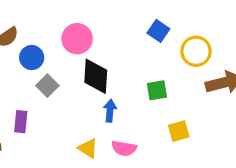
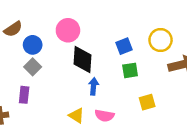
blue square: (158, 31) -> (124, 46), moved, turned 35
gray square: (47, 86) -> (33, 67), moved

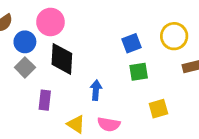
pink circle: (68, 30) -> (50, 22), moved
black diamond: (83, 60) -> (62, 59), moved
purple rectangle: (24, 95) -> (45, 100), moved

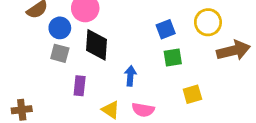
gray square: (25, 67) -> (60, 53), turned -30

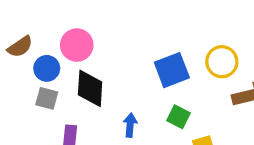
blue square: (166, 29) -> (172, 70), size x1.5
green square: (173, 58) -> (178, 117), moved, turned 36

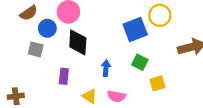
yellow circle: (222, 62) -> (160, 15), moved
gray square: (47, 98) -> (36, 49), moved

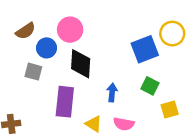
purple rectangle: (64, 76) -> (65, 102), size x1.6

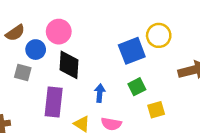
green square: (150, 86) -> (137, 87), turned 36

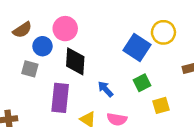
blue square: (132, 51) -> (137, 47), turned -36
blue arrow: (100, 93) -> (106, 89), turned -48

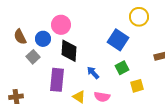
brown semicircle: (22, 30) -> (20, 37), moved, turned 98
yellow circle: (163, 32) -> (139, 17), moved
gray square: (30, 69) -> (33, 57), turned 32

